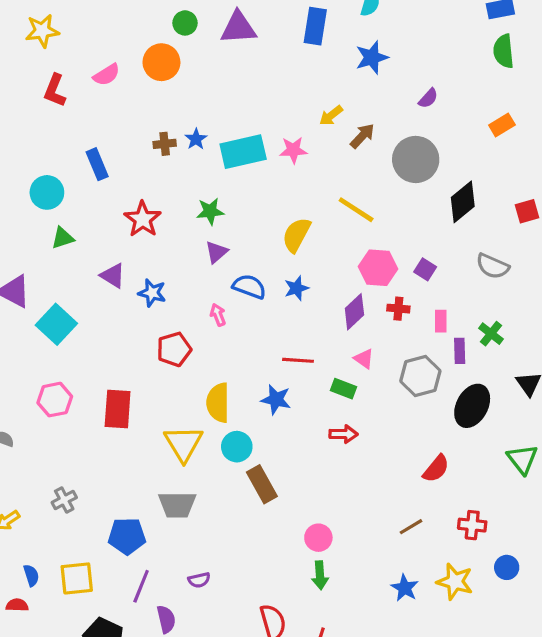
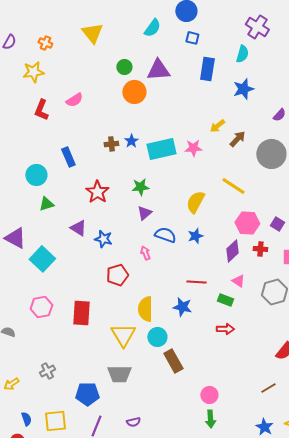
orange circle: (161, 62) -> (134, 92), moved

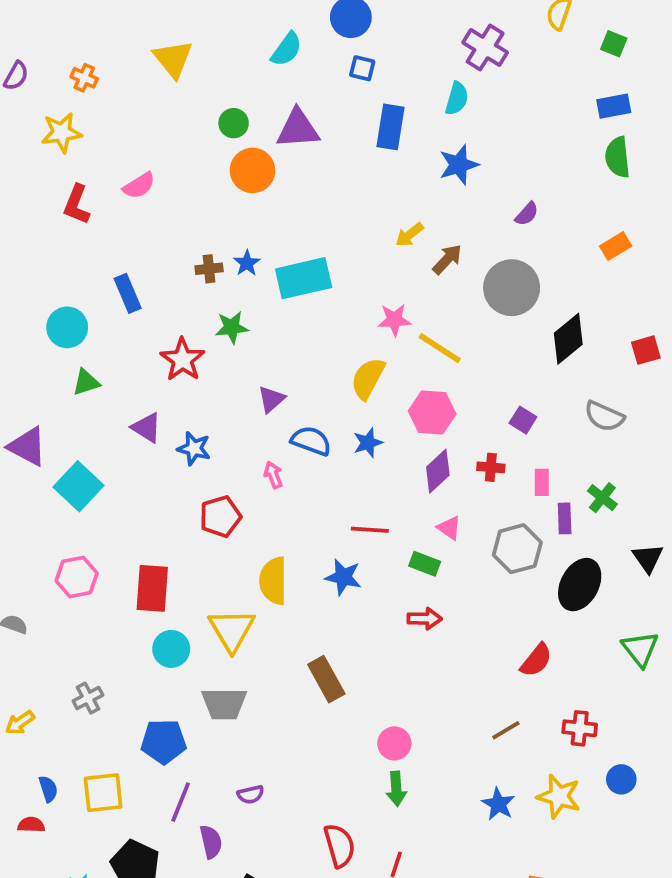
pink star: (193, 148) -> (394, 320), moved
green star: (140, 187) -> (232, 327), moved
pink hexagon: (247, 223) -> (432, 412), moved
cyan circle: (157, 337) -> (171, 649), moved

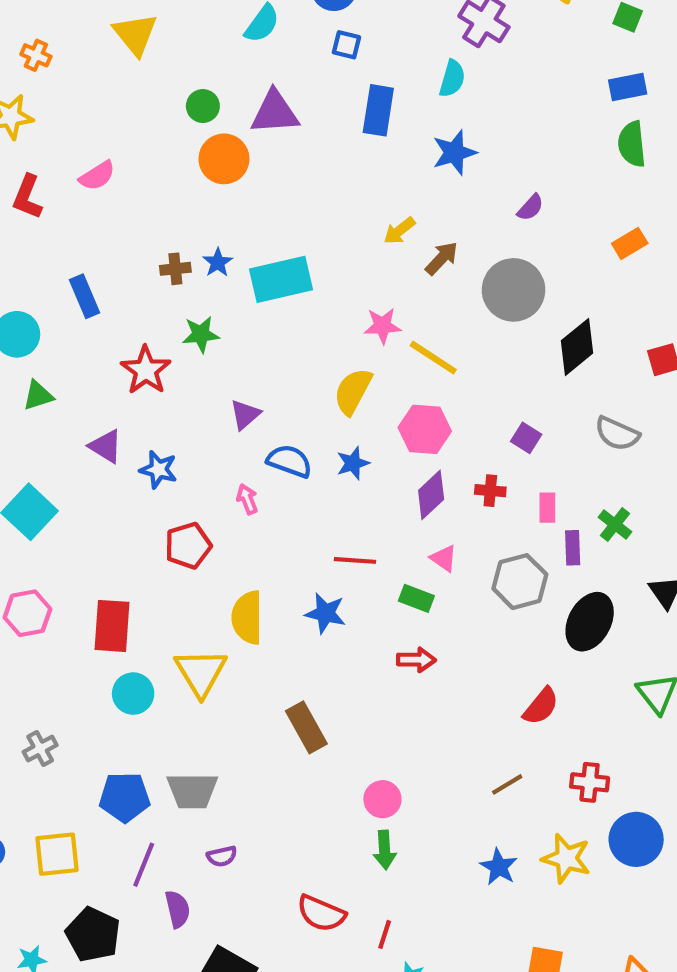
gray trapezoid: (224, 704) -> (192, 791), moved
blue circle: (621, 779) -> (636, 839), size x1.6
red semicircle: (339, 846) -> (321, 913), turned 129

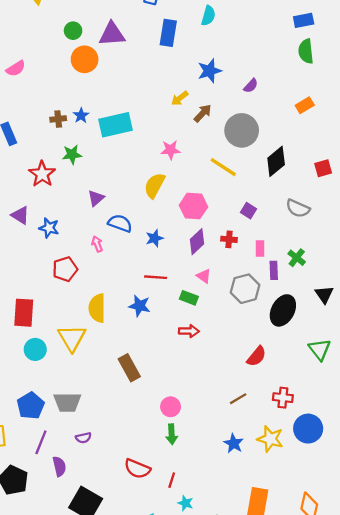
blue star: (454, 153) -> (210, 71), moved
yellow line: (433, 358) -> (223, 167), moved
blue star: (353, 463) -> (154, 238), moved
blue pentagon: (125, 797) -> (31, 406), turned -30

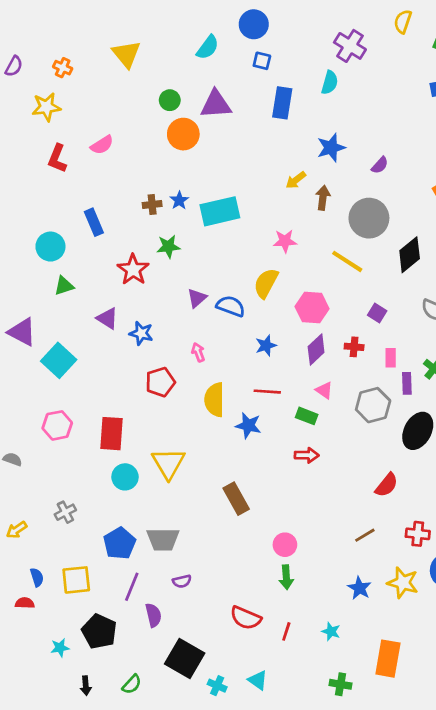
brown arrow: (203, 113) -> (323, 198), turned -36
blue semicircle: (120, 223) -> (231, 306), moved
yellow semicircle: (97, 308) -> (214, 400), moved
cyan star: (185, 503) -> (331, 631), moved

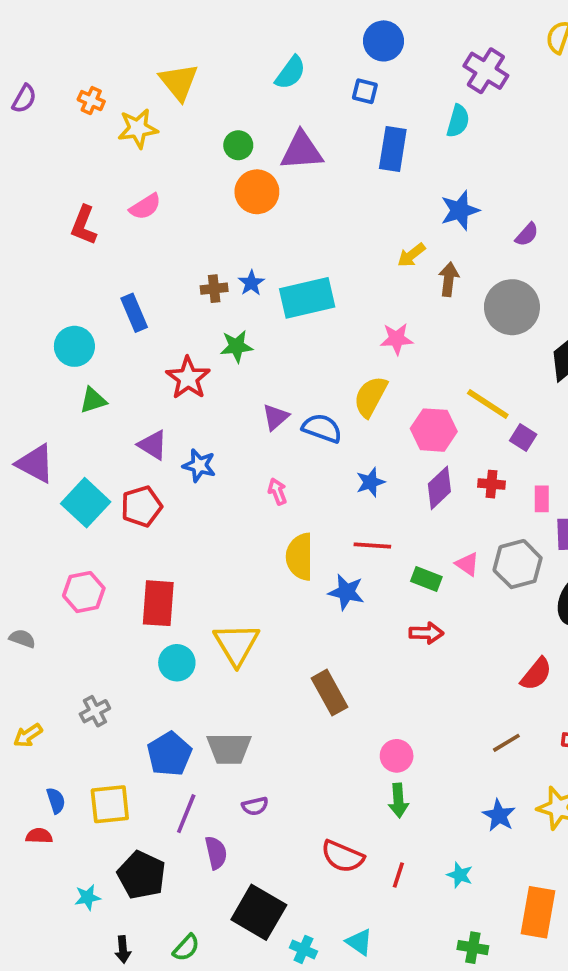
blue circle: (254, 24) -> (384, 41), moved
yellow star: (46, 107) -> (138, 128), moved
yellow line: (347, 261) -> (488, 404), moved
red pentagon: (160, 382) -> (141, 506), moved
pink triangle: (324, 390) -> (467, 564), moved

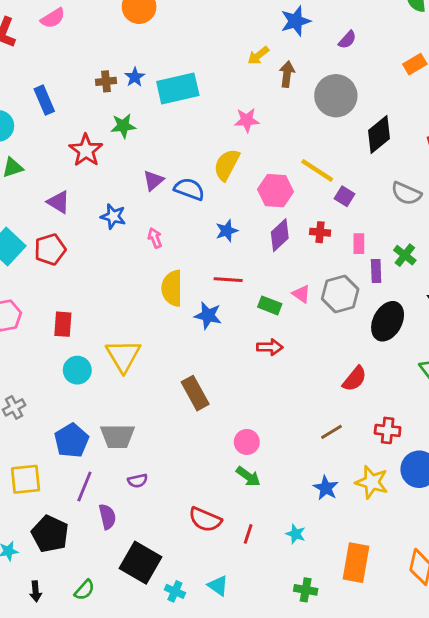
blue star: (199, 465) -> (113, 216), moved
red rectangle: (158, 603) -> (63, 324), size x0.7
green arrow: (398, 801) -> (248, 476), turned -50

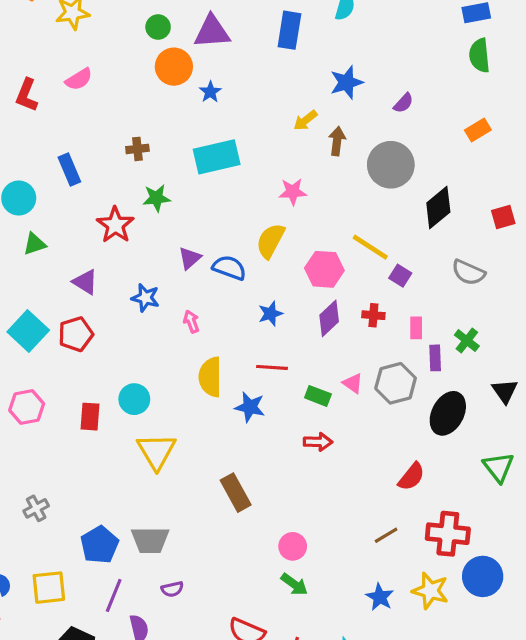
blue star: (135, 77) -> (210, 92), moved
cyan circle: (77, 370) -> (134, 399), moved
red cross: (388, 430) -> (448, 534), size x1.5

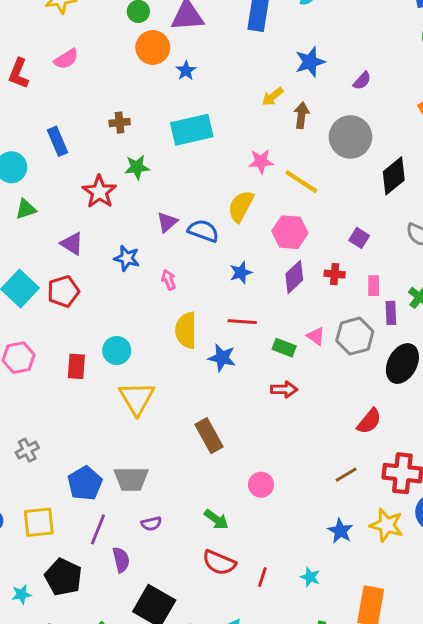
yellow line: (370, 247) -> (301, 182), moved
green arrow: (294, 584) -> (216, 519), moved

